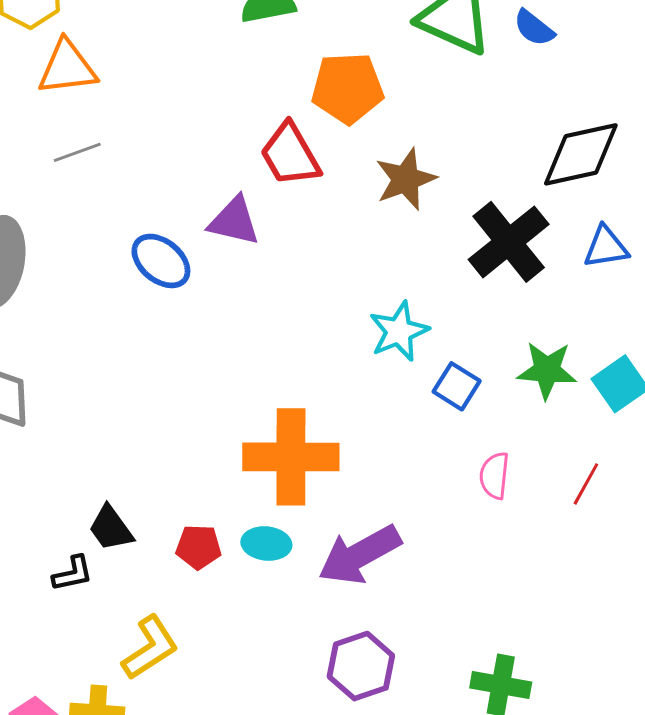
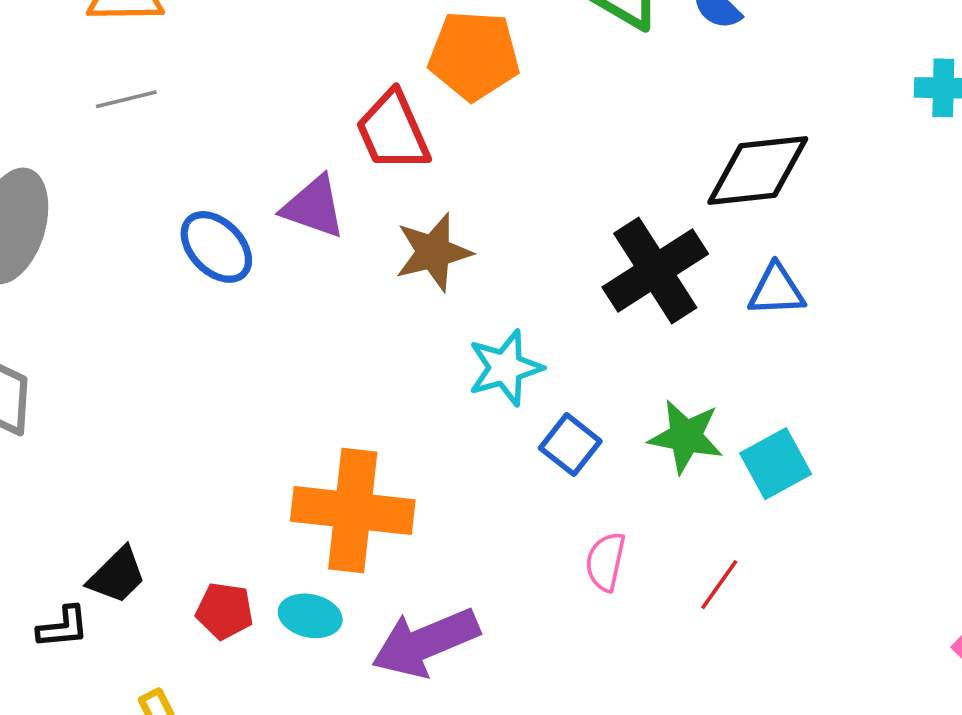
brown star: (406, 179) -> (433, 252), moved
black trapezoid: (111, 528) -> (117, 575), turned -105

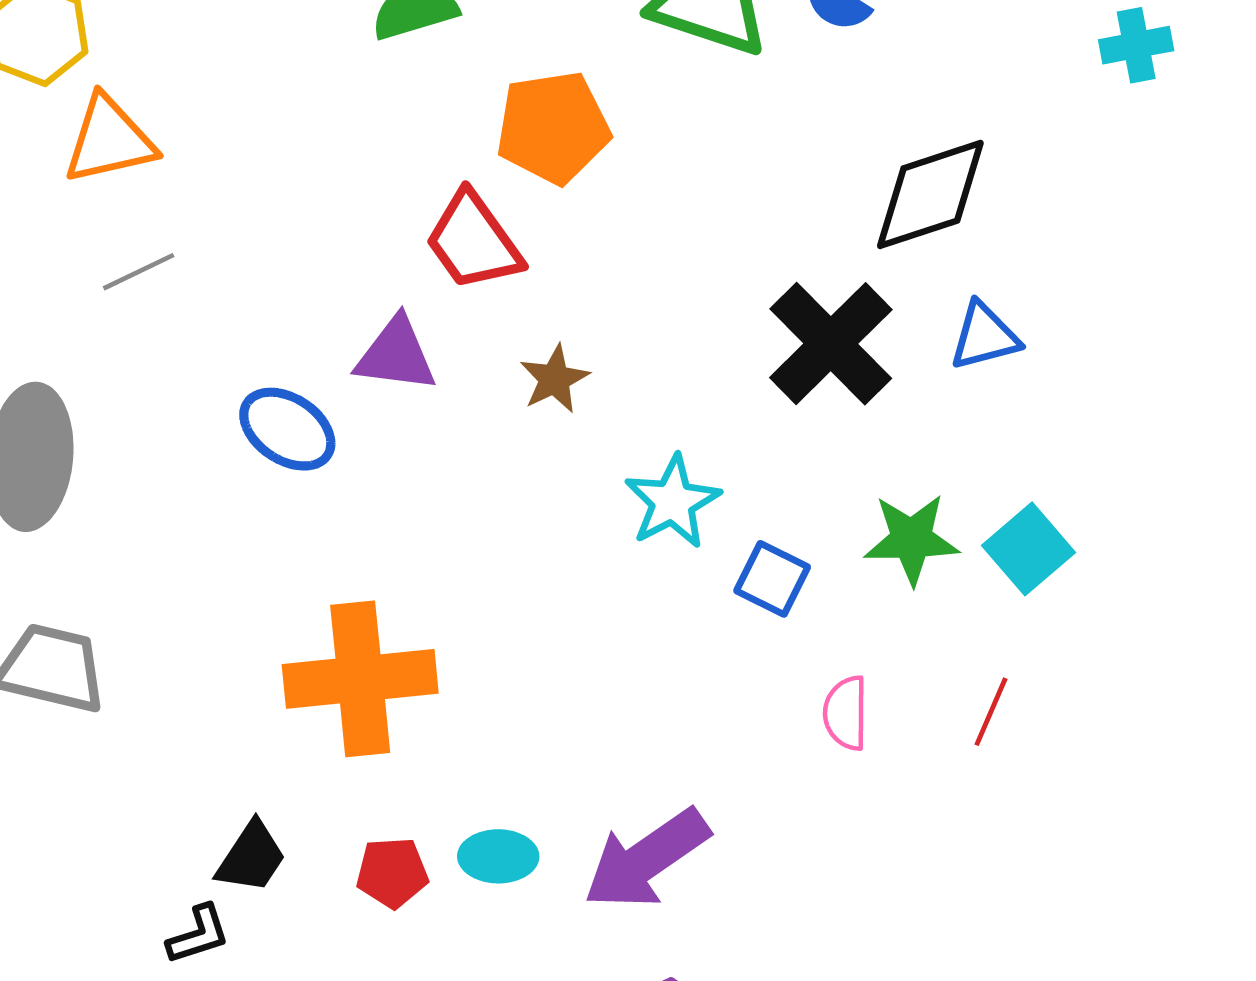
brown star: (433, 252) -> (554, 379), size x0.7
orange cross: (353, 511) -> (360, 679), moved

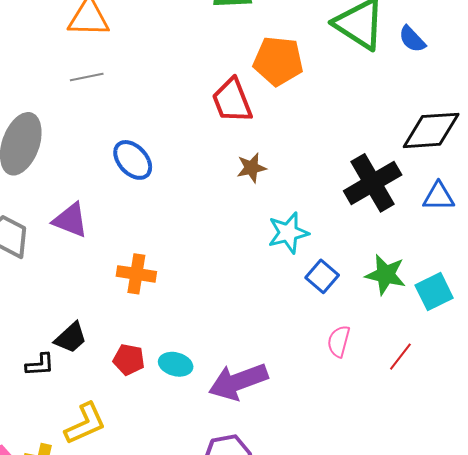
purple triangle: (396, 355) -> (70, 220), moved
orange cross: (360, 679) -> (136, 274), size x0.6

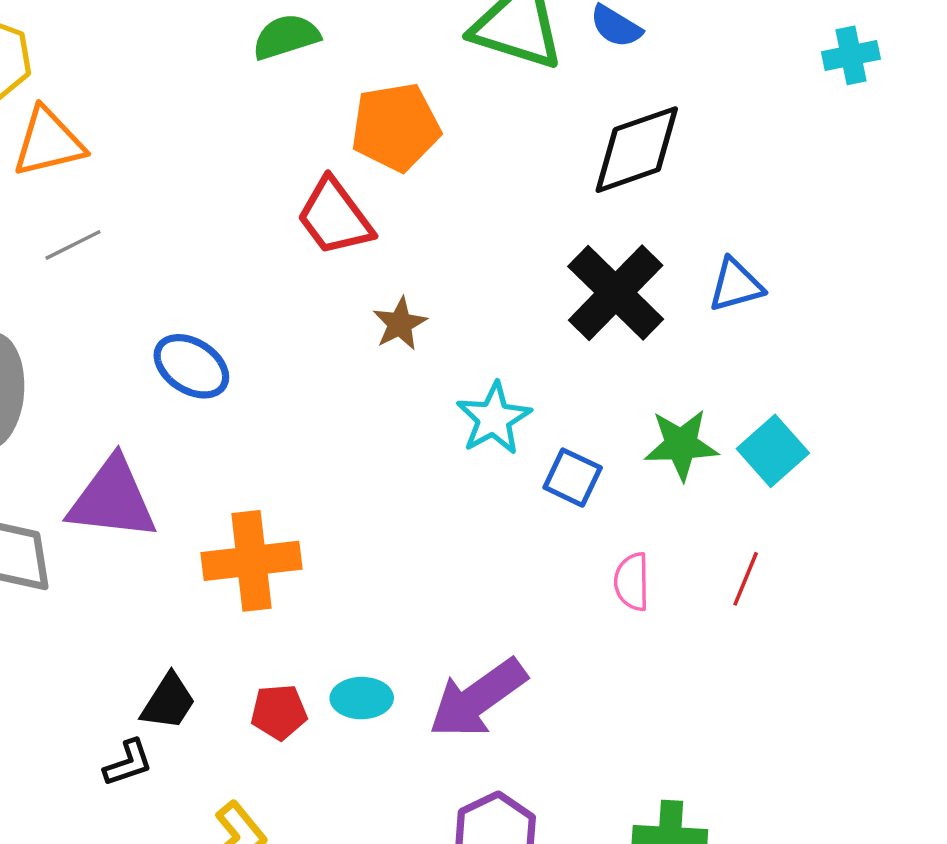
black diamond: (431, 130) -> (637, 150), moved
purple triangle: (70, 220) -> (112, 499), size x1.4
orange cross: (136, 274) -> (251, 561), size x1.4

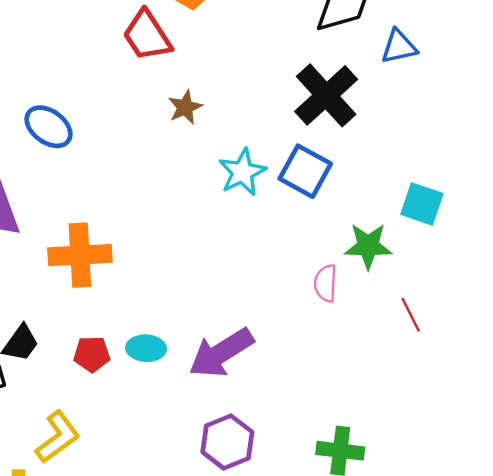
blue triangle: (736, 285) -> (399, 47), moved
green star: (681, 445) -> (368, 246), moved
cyan square: (773, 451) -> (422, 204), turned -33
blue square: (573, 478) -> (305, 171), moved, size x1.4
red line: (746, 579) -> (411, 315), moved, turned -52

